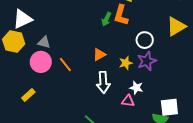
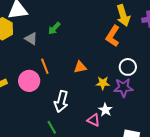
green arrow: (106, 19) -> (54, 28), moved
pink circle: (41, 62) -> (29, 81), moved
white arrow: (103, 82) -> (61, 101), moved

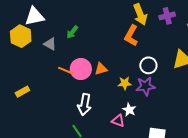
orange line: (45, 66) -> (66, 71), turned -42
pink circle: (29, 81) -> (81, 69), moved

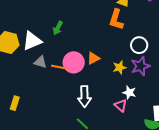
white triangle: (35, 16) -> (32, 41), moved
gray triangle: (50, 44) -> (40, 62), moved
yellow rectangle: (22, 92) -> (15, 103), moved, turned -32
pink triangle: (118, 121) -> (121, 106), turned 32

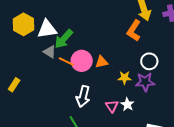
green arrow: (58, 28) -> (64, 39), moved, size x1.5
pink triangle: (121, 106) -> (112, 106), moved

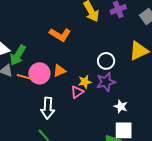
orange L-shape: (134, 31) -> (60, 35), moved, turned -80
white star: (127, 104) -> (121, 106), moved
pink triangle: (112, 106) -> (77, 92), moved, turned 40

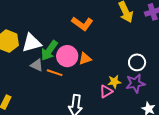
orange L-shape: (60, 35) -> (82, 24), moved
orange triangle: (59, 71) -> (85, 59), moved
pink circle: (39, 73) -> (67, 56), moved

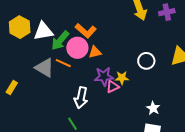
orange L-shape: (82, 24) -> (86, 31), moved
gray triangle: (37, 65) -> (45, 68), moved, size x1.5
purple star: (135, 83) -> (104, 76), moved

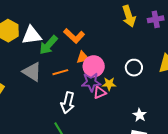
pink circle: (77, 48) -> (94, 66), moved
orange line: (63, 63) -> (60, 72), moved, turned -42

